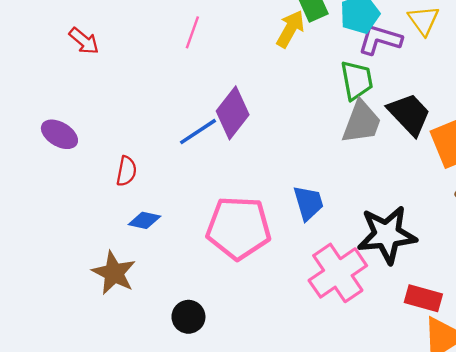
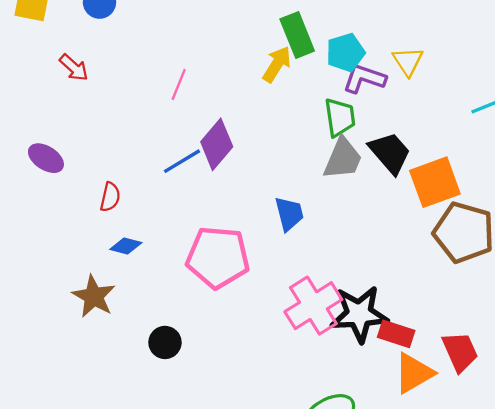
pink line: (192, 32) -> (179, 84), moved
blue trapezoid: (308, 203) -> (289, 214), moved
black star: (387, 235) -> (359, 314), moved

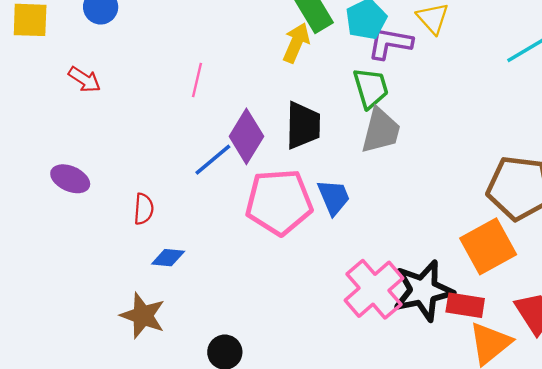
black trapezoid: (390, 153) -> (303, 125), moved, turned 51
orange square: (435, 182) -> (488, 246), moved
pink pentagon: (218, 257) -> (279, 202), moved

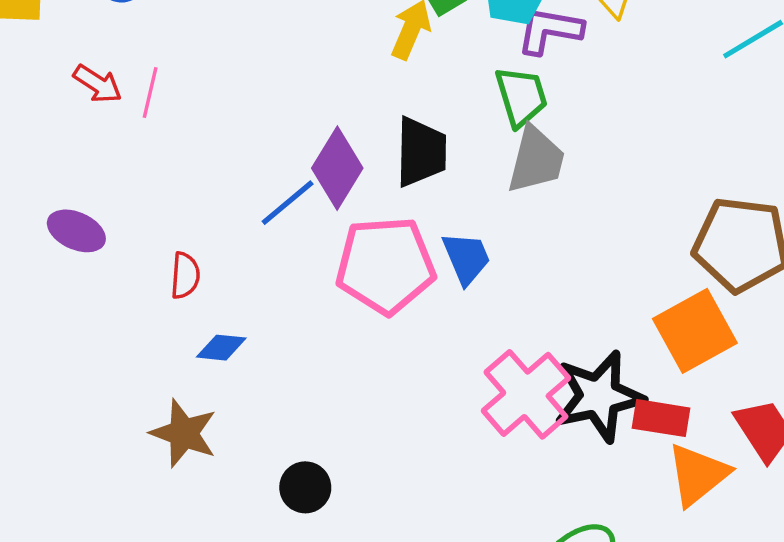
pink line: (197, 80) -> (150, 92), moved

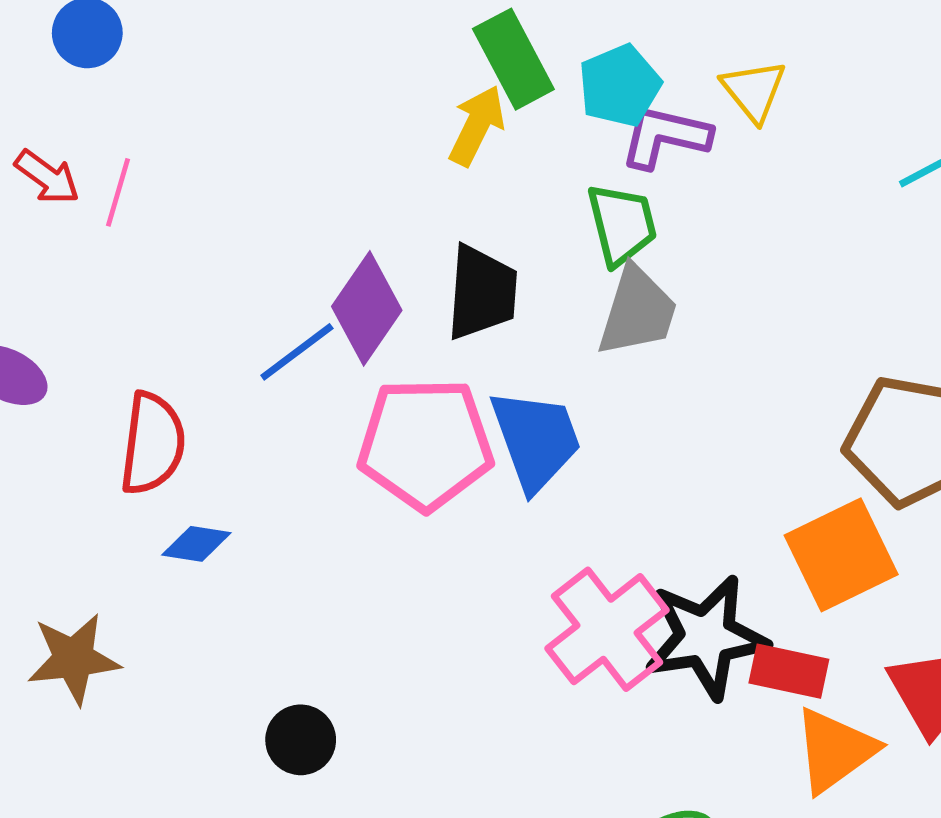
blue trapezoid: (466, 258) -> (536, 440), size x1.4
red semicircle: (185, 275) -> (153, 443), size x1.6
brown star: (184, 433) -> (74, 659), moved, turned -30

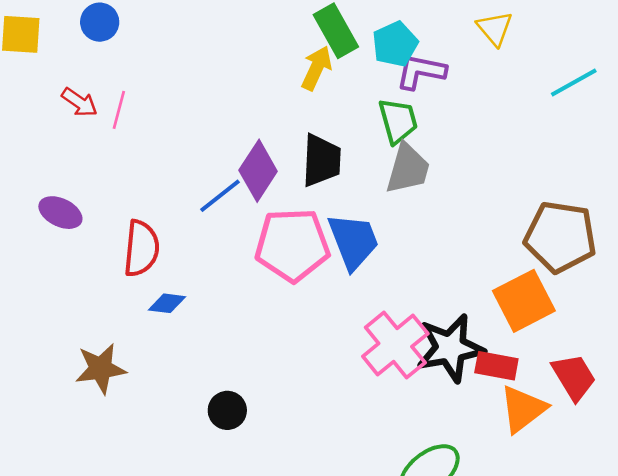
yellow triangle: (754, 91) -> (495, 28), moved

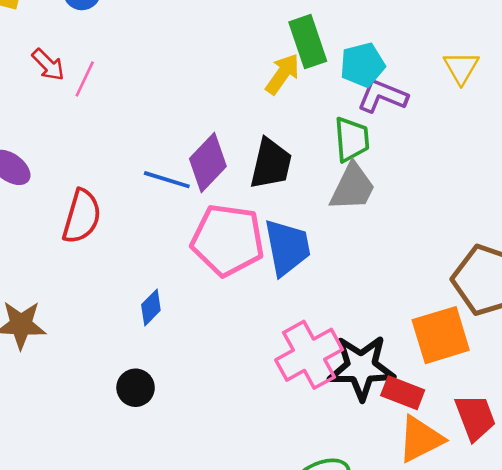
blue line: (220, 196) -> (167, 180), turned 45
blue diamond: (167, 303) -> (151, 308), moved, turned -63

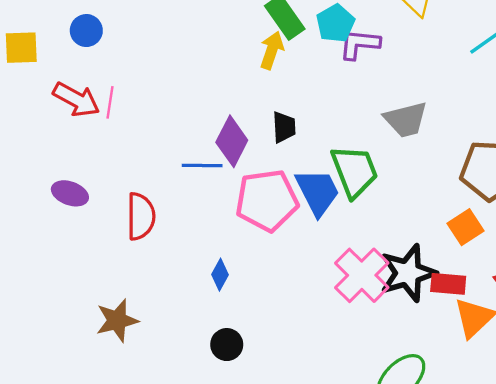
red arrow: (48, 65) -> (76, 99), size x1.5
green trapezoid: (352, 139) -> (355, 171), moved, size x1.4
black trapezoid: (271, 164) -> (284, 127), size x0.7
gray trapezoid: (353, 187) -> (406, 120), moved, turned 66
orange square: (441, 335) -> (466, 227), size x0.7

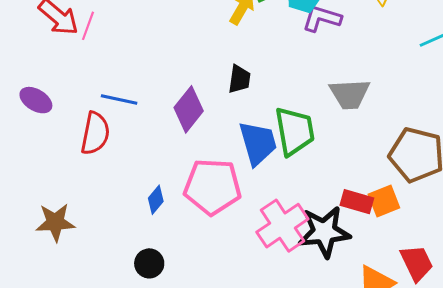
purple diamond: (232, 141) -> (189, 109), moved
blue line: (202, 165) -> (119, 100), moved
pink pentagon: (267, 200) -> (212, 187), moved
red rectangle: (448, 284) -> (357, 202), moved

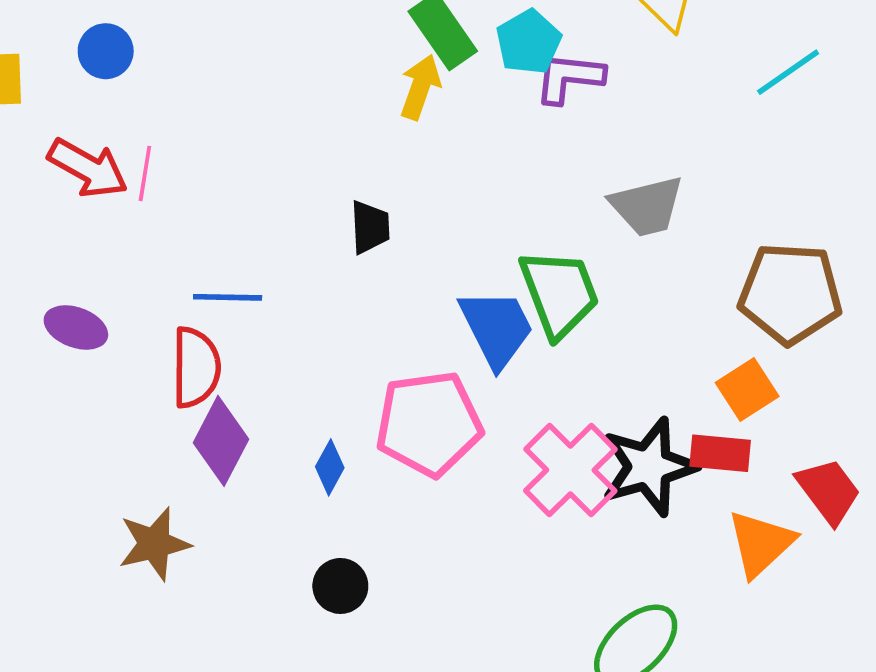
black trapezoid: (239, 79) -> (370, 227), moved
purple diamond: (189, 109) -> (221, 441), moved
red rectangle: (357, 202) -> (720, 453), moved

